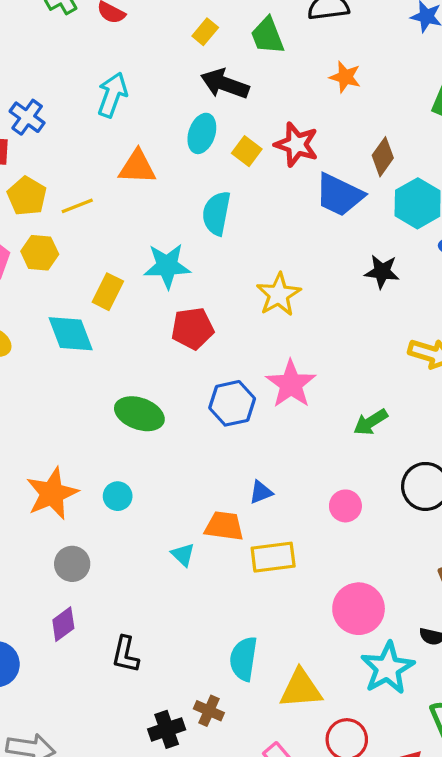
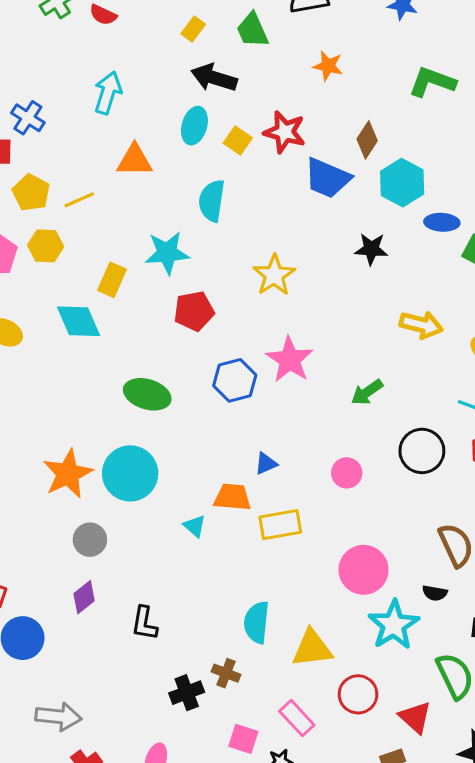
cyan circle: (118, 496) -> (130, 473), size x2.0

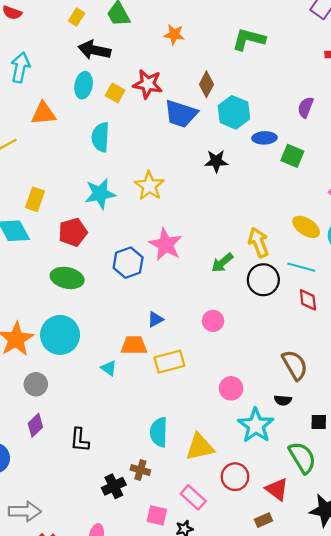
cyan star: (167, 253) -> (100, 194), moved
red pentagon: (194, 311) -> (73, 232), moved
yellow arrow: (421, 325) -> (258, 242), moved, turned -120
black circle: (422, 451) -> (263, 280), moved
pink circle: (364, 570) -> (231, 388), size x0.7

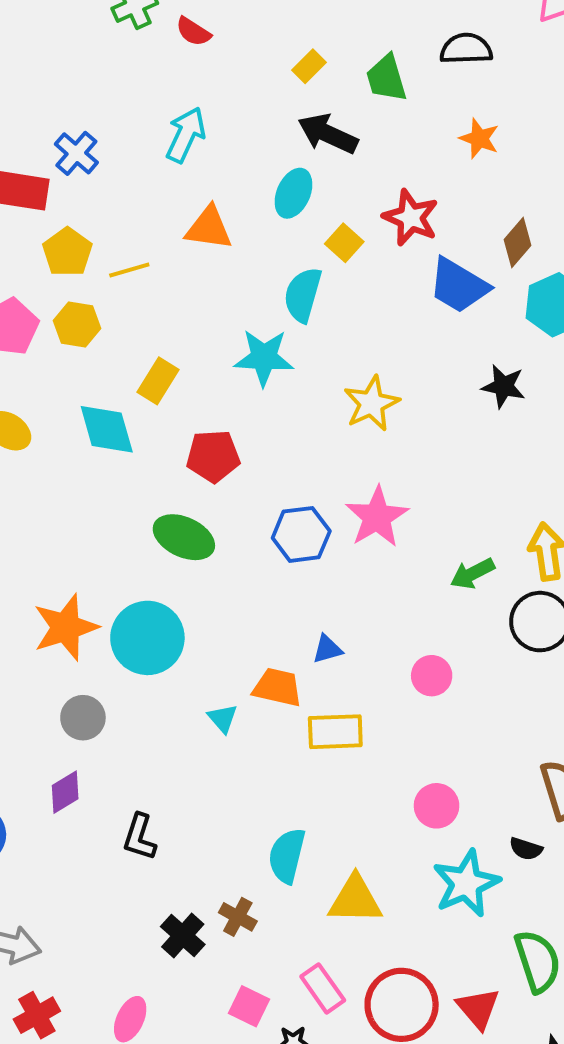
yellow square: (115, 93) -> (344, 243), moved
cyan star: (100, 194) -> (264, 358), moved
red circle: (235, 477) -> (402, 1005), moved, size x1.4
black cross: (114, 486) -> (183, 936), turned -35

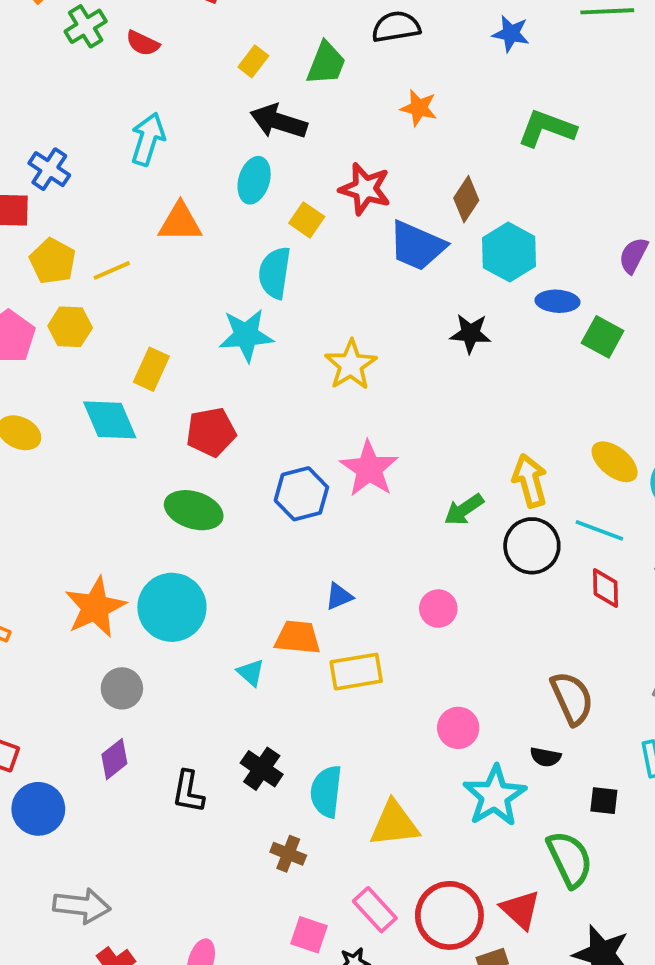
green trapezoid: (386, 78) -> (326, 63), turned -135
black cross: (183, 936) -> (262, 769), moved

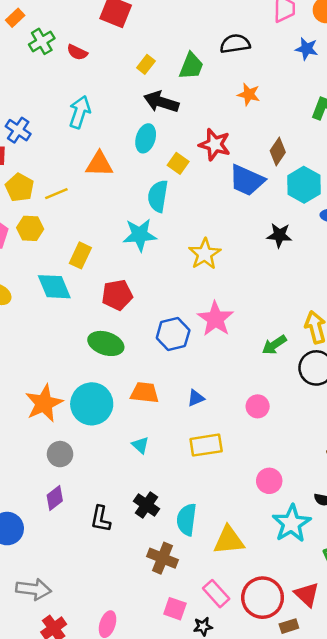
orange trapezoid: (298, 637) -> (145, 393), moved
brown cross: (288, 854) -> (162, 558), size x1.4

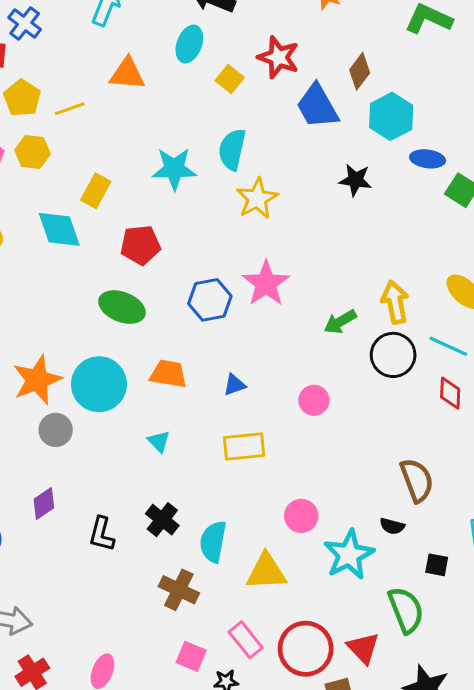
blue trapezoid: (247, 180) -> (317, 106), turned 33
cyan semicircle: (158, 196) -> (232, 149), moved
gray circle: (60, 454) -> (56, 430), moved
pink circle: (269, 481) -> (301, 516), moved

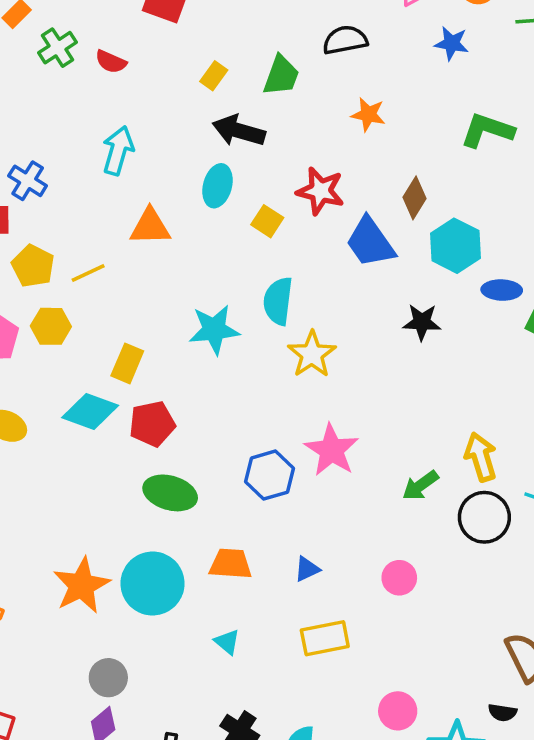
cyan diamond: (59, 229) -> (90, 411), turned -45
red pentagon: (140, 245) -> (152, 424), moved
gray circle: (56, 430) -> (108, 678), moved

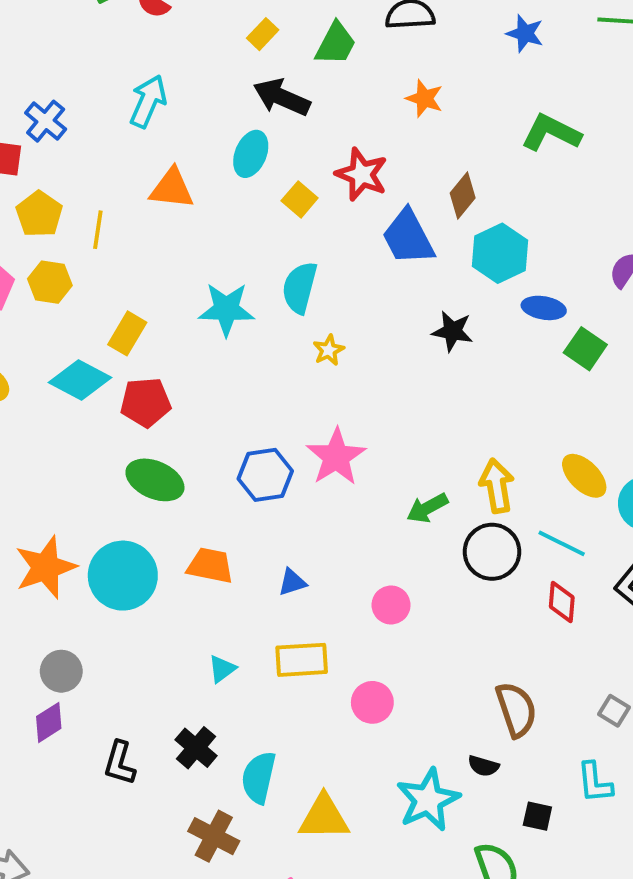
yellow line: (88, 273) -> (98, 230), turned -64
yellow star: (312, 354) -> (329, 350), size x0.6
cyan triangle: (227, 642) -> (222, 669), moved, turned 36
pink circle: (398, 711) -> (372, 702), moved

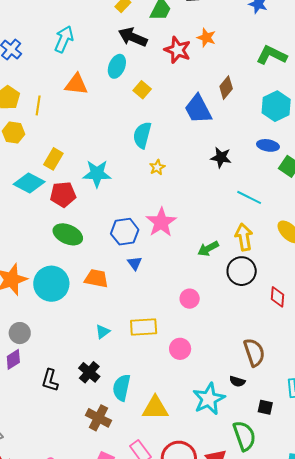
red star: (362, 174) -> (177, 50), moved
cyan hexagon: (500, 253) -> (276, 106), moved
cyan star: (226, 309) -> (97, 174), moved
cyan line: (562, 543) -> (249, 197), moved
blue triangle: (292, 582) -> (135, 263), moved, turned -49

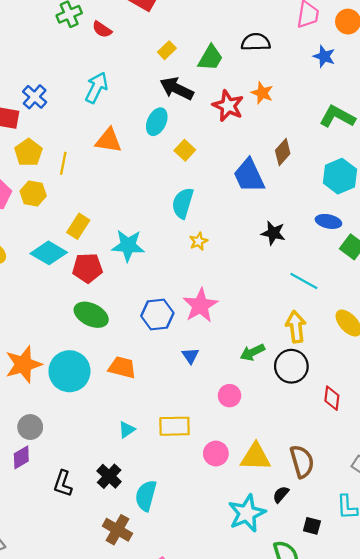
green arrow: (208, 249) -> (252, 352), moved
blue triangle: (135, 263) -> (190, 356), moved
black semicircle: (237, 381) -> (281, 494), turned 112
yellow triangle: (155, 408) -> (255, 457), moved

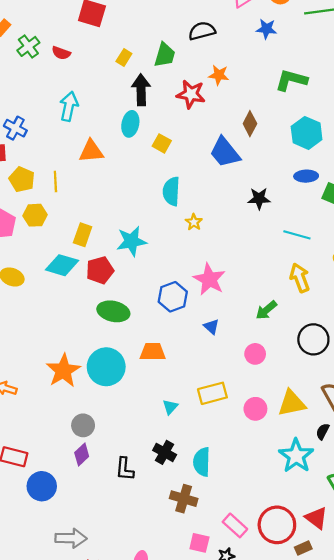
black arrow: (177, 89) -> (141, 90), turned 76
black circle: (291, 366) -> (313, 339), moved

